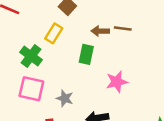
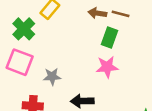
green rectangle: (86, 54) -> (110, 37), moved
gray star: (65, 98) -> (52, 77), turned -30

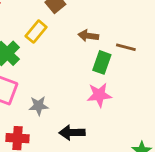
brown line: (121, 14) -> (126, 47), moved

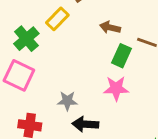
gray star: (39, 106) -> (67, 101), moved

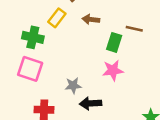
brown arrow: (110, 27) -> (91, 19), moved
green cross: (26, 39) -> (33, 37), turned -30

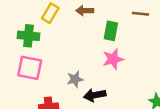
brown line: (134, 29) -> (140, 14), moved

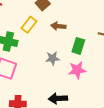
gray star: (75, 79) -> (53, 58), moved

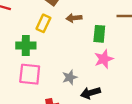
gray star: (53, 58) -> (70, 77), moved

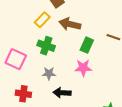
brown arrow: (74, 18) -> (70, 24), size x1.5
green cross: (26, 46) -> (46, 46), moved

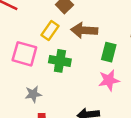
pink square: (16, 59) -> (24, 54), moved
gray star: (49, 73) -> (33, 94), moved

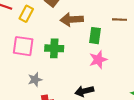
yellow rectangle: (50, 30) -> (26, 14), moved

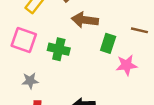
pink star: (98, 60) -> (126, 65), moved

